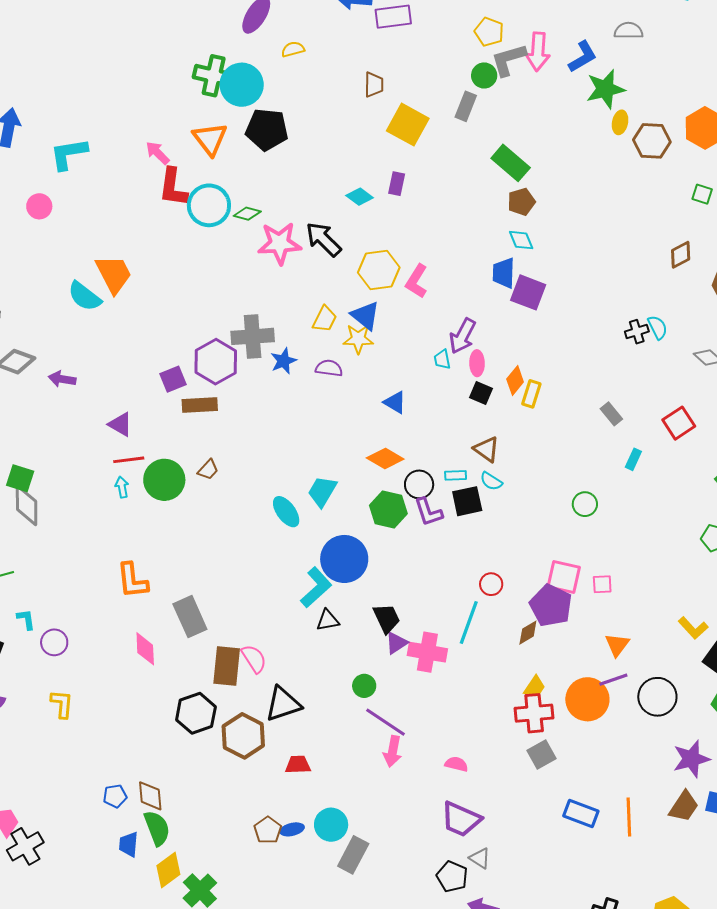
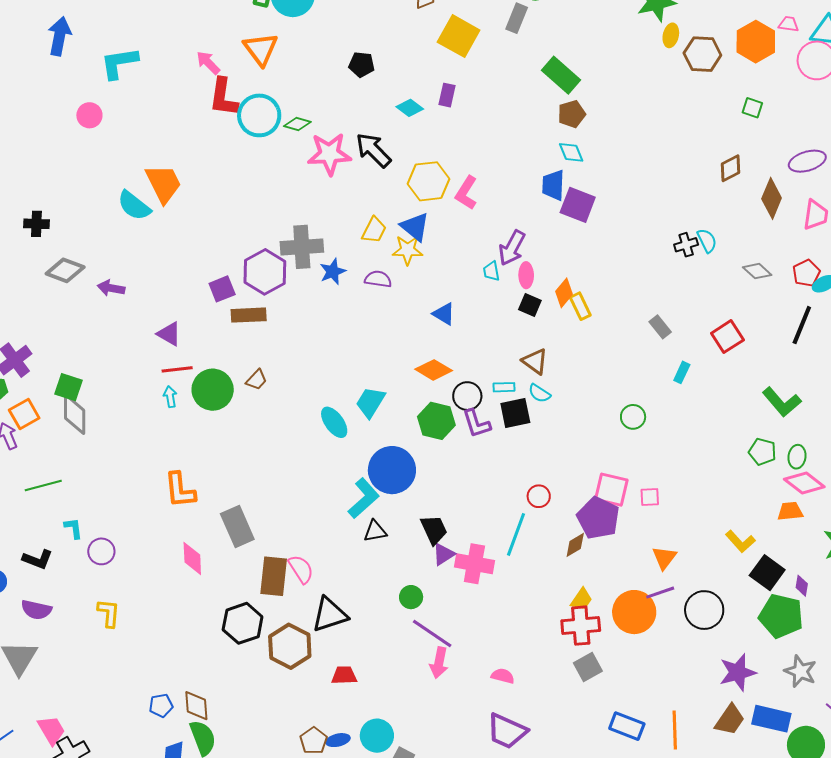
black pentagon: (267, 129) -> (361, 65), moved, size x0.6
yellow rectangle: (531, 394) -> (580, 306), turned -44

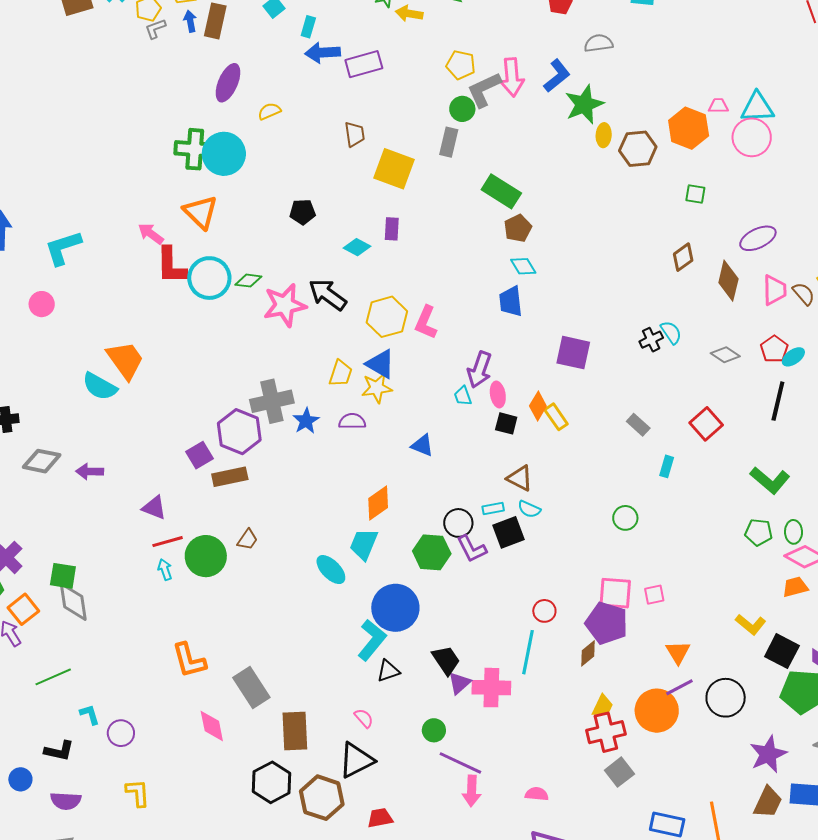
purple square: (578, 205) -> (573, 353), moved
orange diamond: (434, 370) -> (378, 503), moved, turned -57
pink semicircle: (301, 569) -> (364, 718), moved, size x0.7

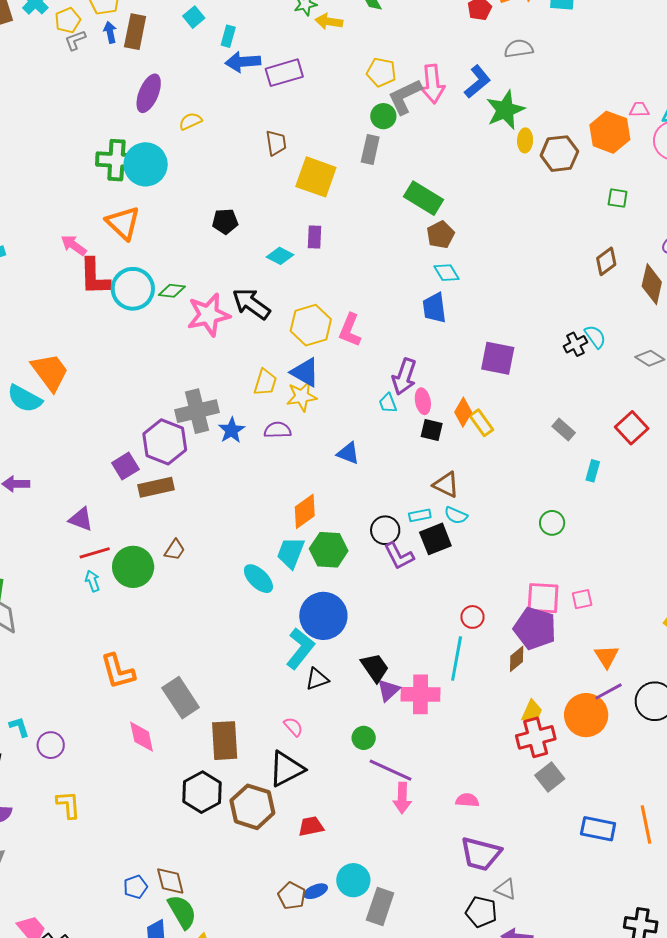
green hexagon: (432, 552) -> (329, 550), moved

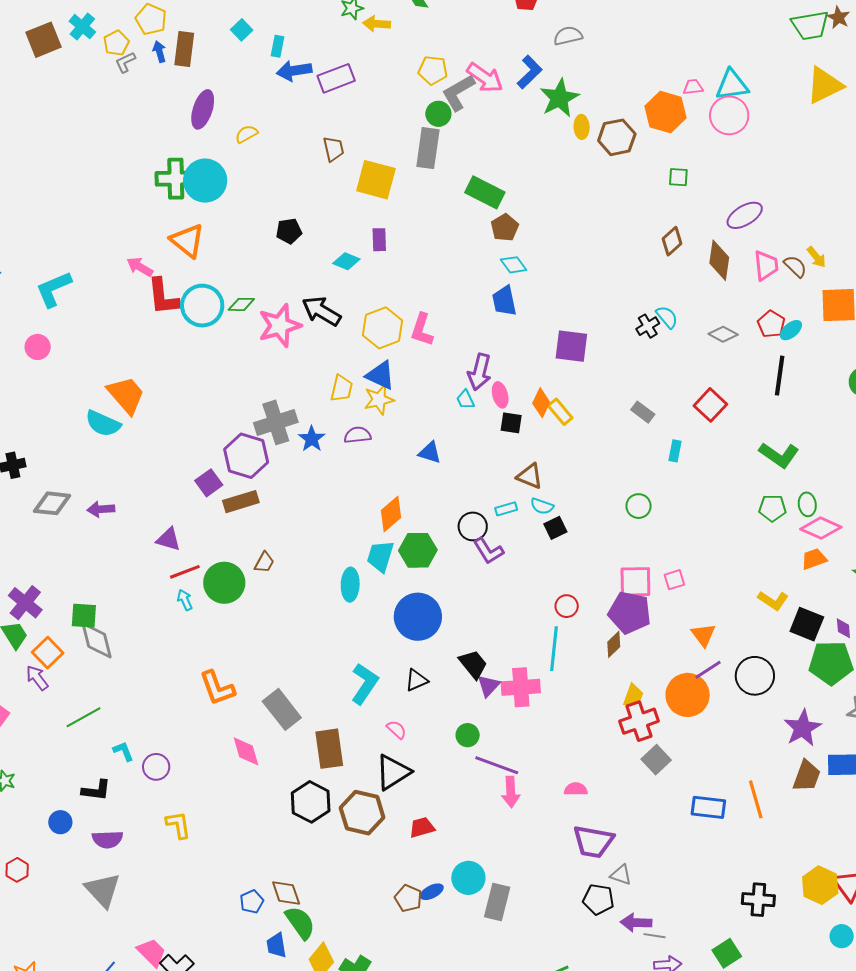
pink arrow: (433, 84) -> (485, 78), turned -45
gray rectangle: (370, 150) -> (428, 148), size x1.4
black square: (435, 539) -> (555, 528), moved, size x0.7
cyan ellipse: (258, 579) -> (350, 585), turned 52
cyan L-shape: (300, 649) -> (365, 684), moved

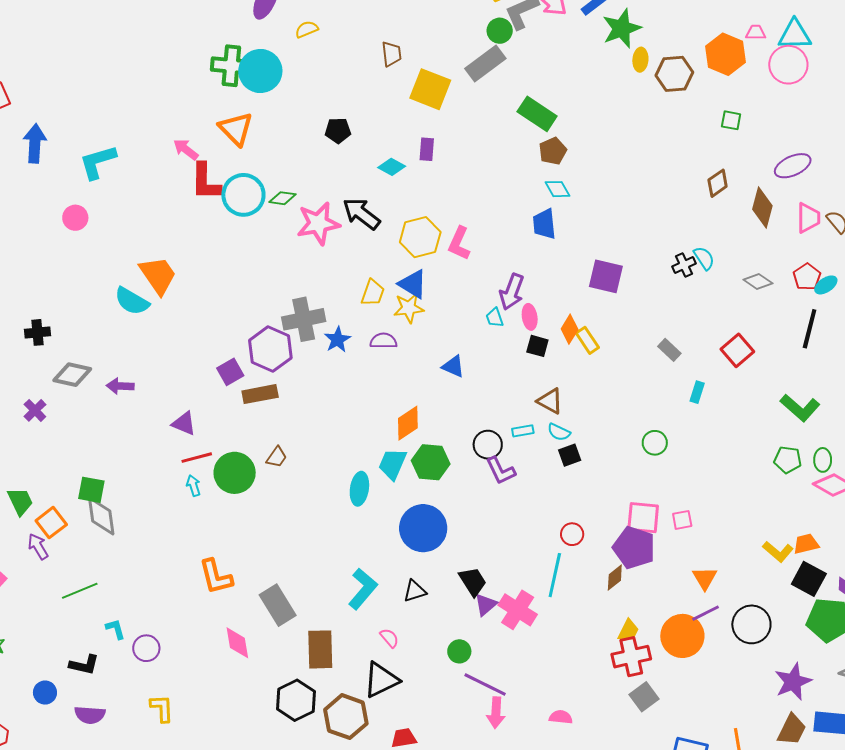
gray rectangle: (428, 148) -> (485, 64), turned 39
orange trapezoid: (814, 559) -> (806, 544), moved
purple cross: (25, 603) -> (35, 410), moved, size x0.7
pink cross: (521, 687) -> (518, 610), turned 30

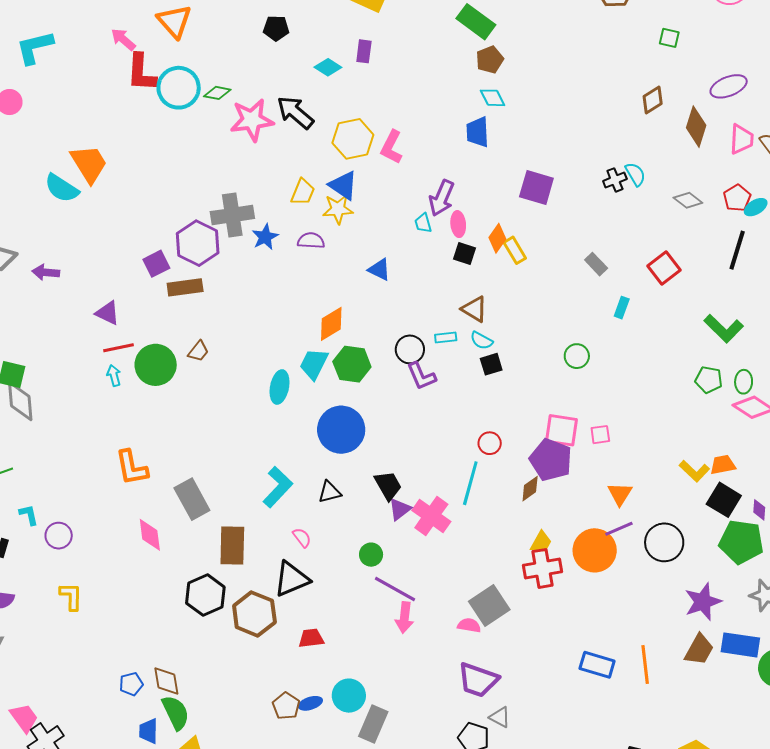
gray square: (644, 697) -> (489, 605), moved, size x1.4

